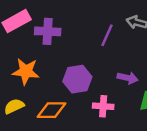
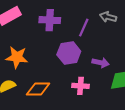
purple cross: (48, 31) -> (50, 20), moved
purple hexagon: (77, 79) -> (69, 53), moved

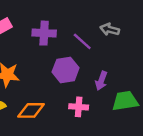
purple line: (84, 28) -> (82, 41), turned -72
purple arrow: (101, 63) -> (101, 81), turned 98

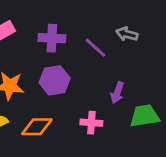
purple hexagon: (66, 70) -> (55, 80), moved

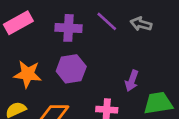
purple line: (95, 48) -> (107, 21), moved

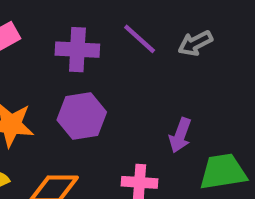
gray arrow: (141, 24) -> (195, 43), turned -42

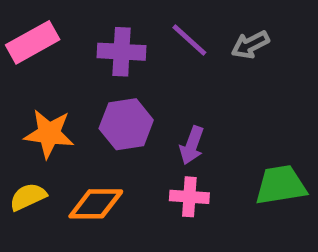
purple arrow: (180, 135) -> (192, 145), moved

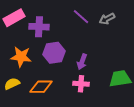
purple cross: (122, 52) -> (39, 27), moved

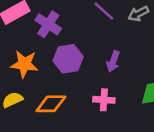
purple cross: (39, 27) -> (48, 24), turned 30
purple arrow: (82, 62) -> (113, 61), moved

